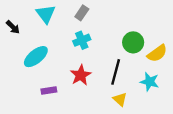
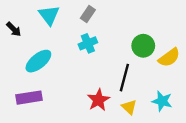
red star: (81, 75) -> (98, 100), moved
cyan star: (150, 82) -> (162, 101), moved
purple rectangle: (49, 90) -> (29, 98), moved, size x1.5

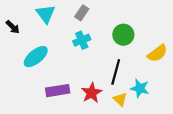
green circle: (143, 46) -> (123, 35), moved
purple rectangle: (29, 98) -> (58, 91), moved
cyan star: (162, 101) -> (140, 88), moved

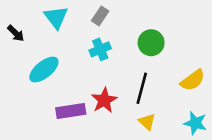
yellow semicircle: (157, 53) -> (193, 80), moved
cyan star: (140, 88) -> (195, 123), moved
red star: (92, 93) -> (104, 100), moved

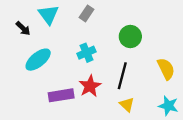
black arrow: (16, 33) -> (23, 28), moved
cyan cross: (100, 49) -> (86, 53), moved
yellow semicircle: (193, 80) -> (166, 69), turned -80

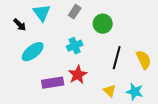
green circle: (130, 37) -> (103, 24), moved
black line: (122, 76) -> (117, 58), moved
cyan star: (168, 106) -> (135, 92), moved

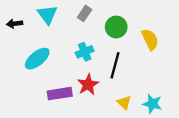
black arrow: (20, 25) -> (15, 24), moved, turned 128
black line: (117, 58) -> (115, 65), moved
yellow semicircle: (144, 60) -> (150, 39), moved

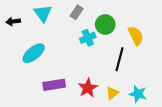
cyan cross: (85, 52) -> (88, 38), moved
black line: (115, 65) -> (119, 59), moved
red star: (88, 85) -> (88, 88), moved
yellow triangle: (124, 103) -> (112, 93), turned 40

